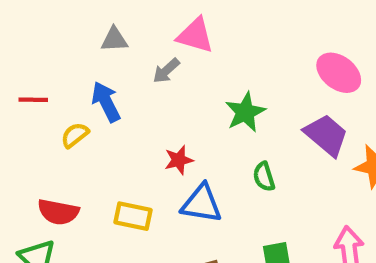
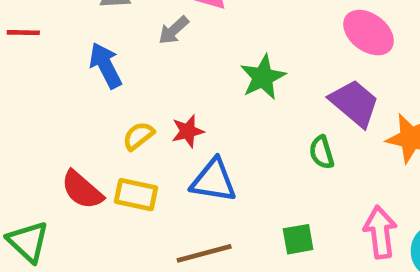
red line: (33, 100) -> (23, 33), moved
yellow semicircle: (75, 135) -> (138, 136), moved
green semicircle: (264, 177) -> (322, 152), moved
red semicircle: (58, 212) -> (82, 190), moved, turned 30

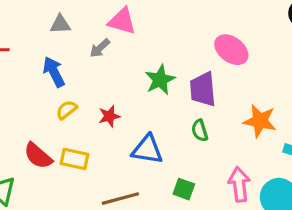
purple trapezoid: (354, 103) -> (203, 89), moved, turned -135
yellow semicircle: (138, 136) -> (67, 110), moved
blue triangle: (214, 181) -> (147, 149), moved
green square: (298, 239) -> (184, 189), turned 30

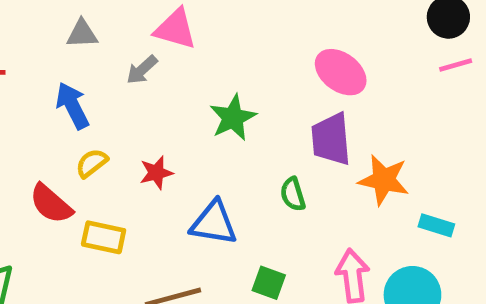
purple trapezoid: (203, 89) -> (331, 139), moved
red semicircle: (38, 156) -> (51, 204), moved

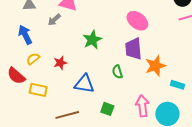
orange star: (384, 180) -> (155, 66), turned -30

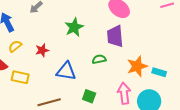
orange star: (155, 66) -> (137, 66), moved
green semicircle: (117, 72) -> (99, 59), turned 96

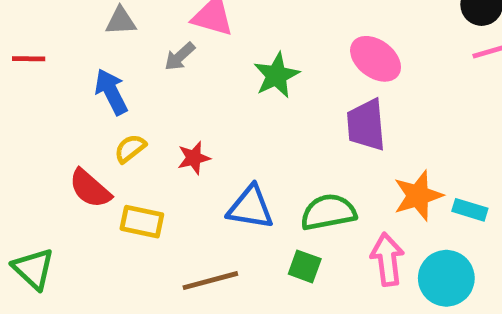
green star: (74, 27) -> (276, 75), moved
green semicircle: (99, 59) -> (328, 212), moved, size x1.6

